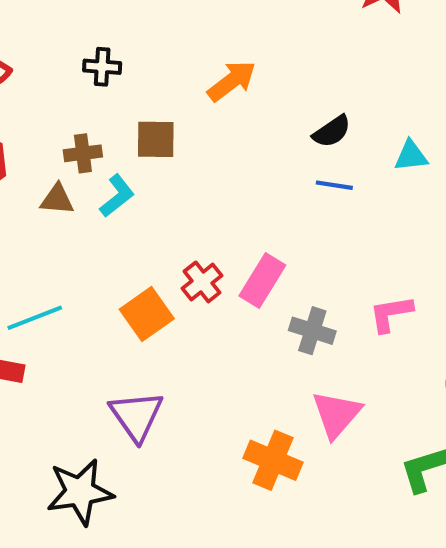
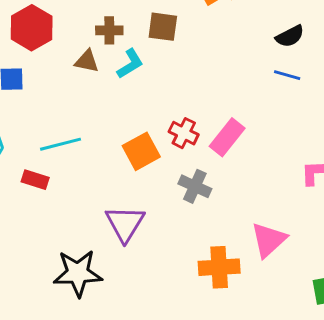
red cross: (202, 282) -> (184, 133), turned -32
gray cross: (312, 331) -> (195, 186), moved
orange cross: (273, 460) -> (219, 267), turned -33

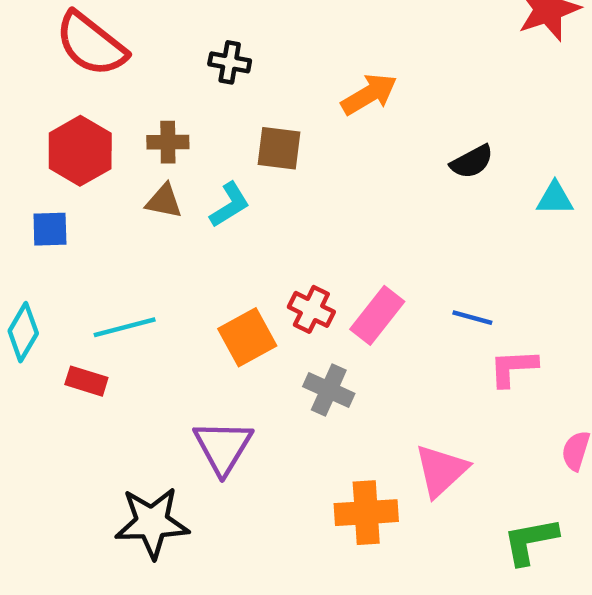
brown cross: (109, 30) -> (168, 142), moved
blue line: (287, 75) -> (472, 318), moved

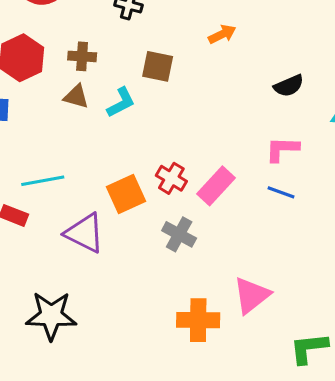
orange arrow: (369, 94) -> (222, 34), size x0.7
pink L-shape: (513, 368) -> (282, 149), moved
purple triangle: (223, 447) -> (85, 233), moved, turned -39

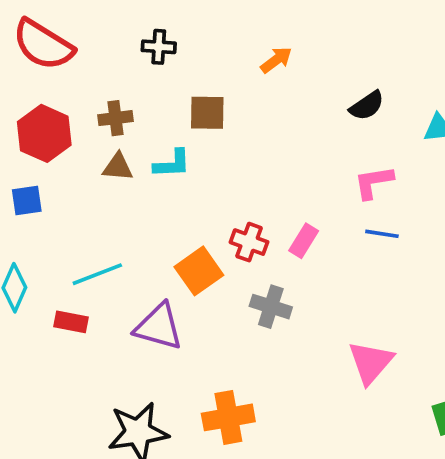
cyan L-shape: (121, 102) -> (172, 164), turned 36
pink rectangle: (216, 186) -> (304, 241), size x0.7
orange cross: (198, 320) -> (228, 417), moved

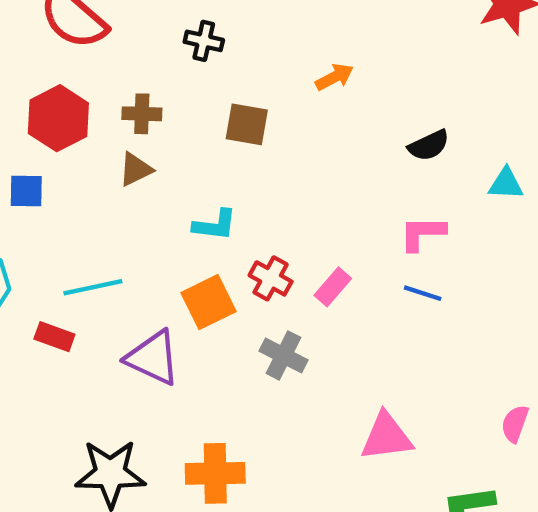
cyan L-shape: (172, 164) -> (215, 225), moved
brown triangle: (118, 167) -> (135, 169), turned -40
pink triangle: (371, 362) -> (386, 437), turned 33

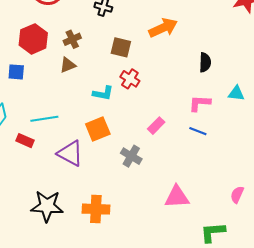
orange arrow: (334, 77) -> (163, 28), size x1.6
brown cross: (142, 114) -> (72, 39), turned -30
black semicircle: (429, 145) -> (205, 62), turned -66
cyan triangle: (506, 184) -> (236, 93), moved
red cross: (271, 278) -> (130, 79), moved

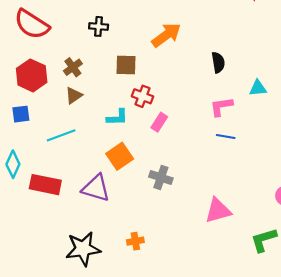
cyan line: (44, 119) -> (61, 135), moved
pink rectangle: (156, 126) -> (159, 122), moved
red rectangle: (25, 141) -> (45, 185), size x1.6
orange cross: (96, 209) -> (135, 241), size x0.6

